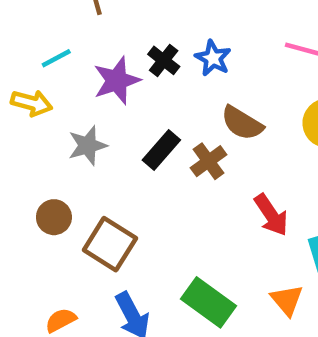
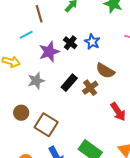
cyan line: (56, 58) -> (26, 35), moved

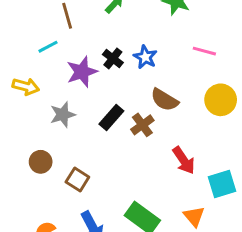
brown square: (46, 125) -> (77, 179), size x0.7

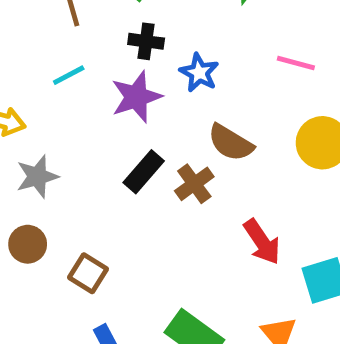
cyan line: (48, 47) -> (69, 75), moved
black cross: (113, 58) -> (146, 41), moved, turned -30
purple star: (82, 72) -> (136, 97), moved
gray star: (63, 115) -> (37, 177), moved

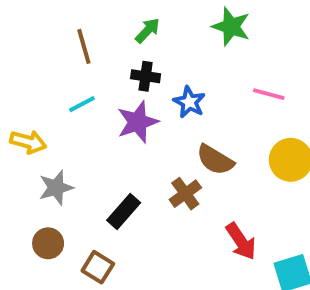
black rectangle: (144, 172) -> (124, 212), moved

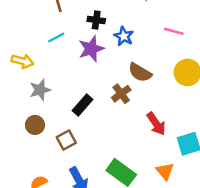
brown square: (98, 267) -> (66, 140), turned 30

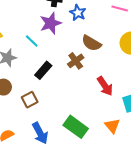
cyan line: (56, 37) -> (32, 41), moved, turned 72

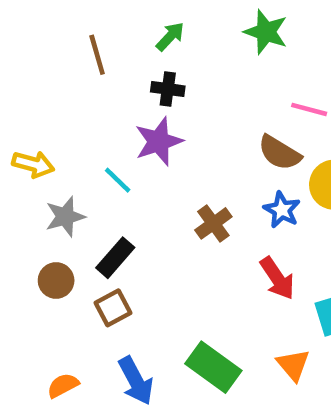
blue star: (78, 13) -> (282, 210), moved
brown semicircle: (91, 43) -> (280, 153), moved
black rectangle: (43, 70) -> (115, 258), moved

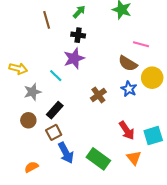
red arrow: (277, 278) -> (127, 130), moved
blue arrow: (136, 381) -> (66, 153), moved

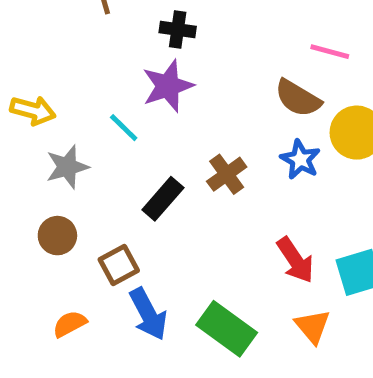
black rectangle: (55, 110) -> (163, 199), moved
orange semicircle: (31, 167) -> (70, 324), moved

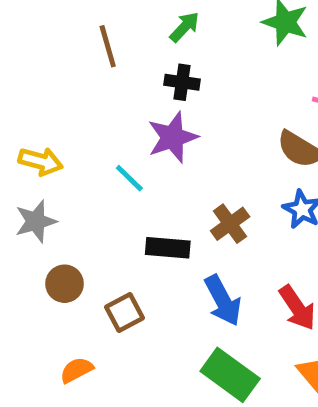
gray star: (67, 167) -> (36, 221), moved
black rectangle: (163, 199) -> (168, 248), turned 54
blue arrow: (148, 314) -> (223, 301), moved

